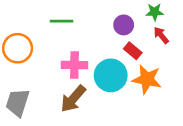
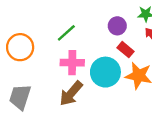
green line: (62, 21) -> (66, 33), moved, turned -42

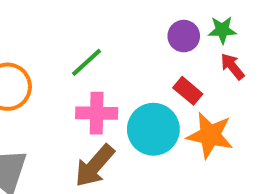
purple circle: (117, 26) -> (184, 36), moved

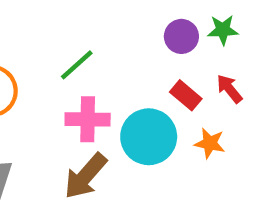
red arrow: (232, 66) -> (229, 89), moved
orange star: (210, 135) -> (210, 143), size x0.6

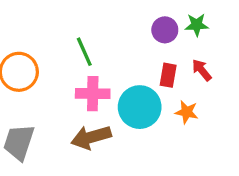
green line: (77, 65) -> (84, 52), turned -72
red rectangle: (186, 95) -> (168, 75), turned 60
brown arrow: (85, 176) -> (91, 137), turned 33

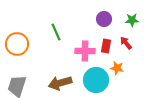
green star: (197, 25) -> (132, 20), moved
pink cross: (93, 94) -> (85, 51), moved
cyan circle: (140, 107) -> (96, 80), moved

